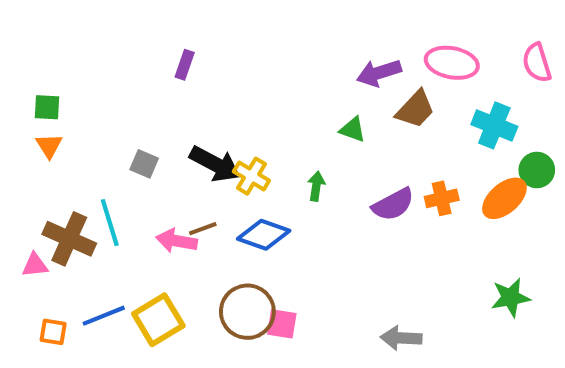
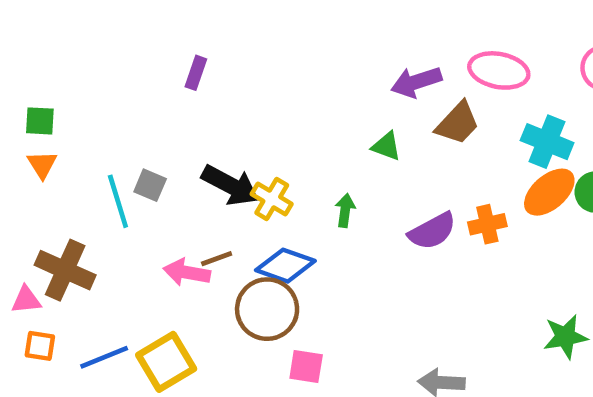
orange ellipse: (504, 198) -> (549, 192), moved
cyan line: (110, 223) -> (118, 201), moved
brown circle: (247, 312) -> (267, 309), moved
orange square: (53, 332) -> (40, 346), moved

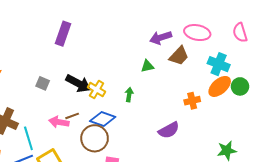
purple rectangle: (196, 73) -> (63, 34), size x1.6
green triangle: (386, 146) -> (147, 66), turned -32
cyan line: (118, 201) -> (28, 138), moved
purple semicircle: (432, 231) -> (169, 130), moved

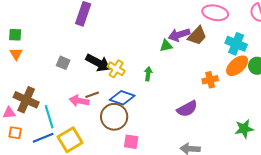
purple arrow: (161, 38) -> (179, 35), moved

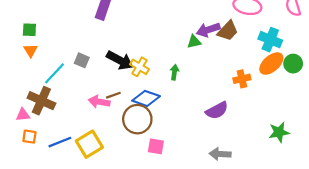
cyan line: (49, 117) -> (54, 73), moved, turned 60

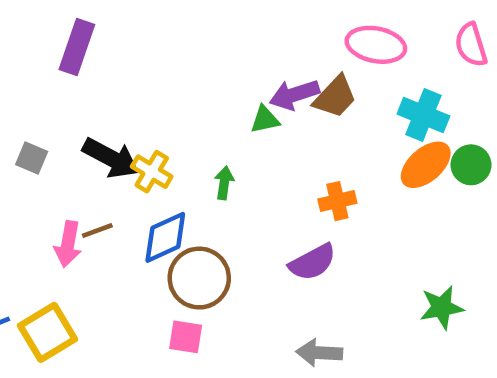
orange cross: (242, 79) -> (337, 201), moved
blue diamond: (146, 98) -> (165, 237), turned -44
pink arrow: (99, 102) -> (68, 244), turned -90
brown circle: (137, 119) -> (199, 278), moved

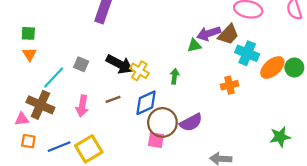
cyan cross: (423, 115) -> (247, 53), moved
pink arrow: (68, 244) -> (82, 106), moved
purple semicircle: (312, 262) -> (191, 122), moved
pink square: (186, 337) -> (156, 140), moved

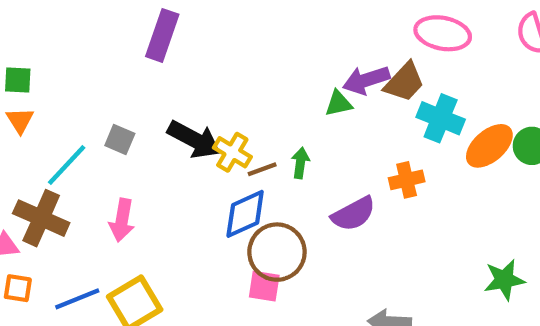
brown line: (113, 99) -> (262, 169), moved
purple semicircle: (191, 122) -> (353, 214), moved

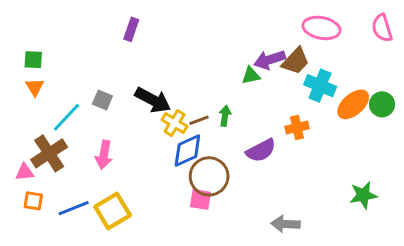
purple rectangle: (162, 35) -> (131, 29), size x0.7
yellow cross: (232, 152) -> (174, 123), moved
brown cross: (41, 218) -> (49, 153), turned 33

